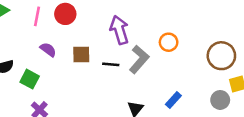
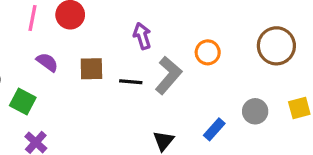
purple arrow: (119, 30) -> (142, 36), size x0.7
brown circle: (221, 56) -> (276, 46), moved
gray circle: (220, 100) -> (255, 111), moved

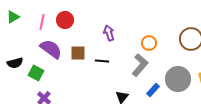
purple semicircle: (47, 62) -> (51, 49), size x1.6
gray L-shape: (168, 75) -> (140, 65), moved
gray circle: (255, 111) -> (178, 79), size x1.6

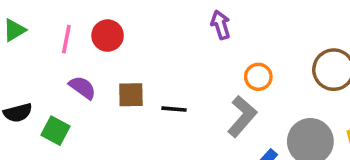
purple arrow: (109, 33) -> (221, 25), moved
purple semicircle: (51, 49) -> (82, 88), size x0.7

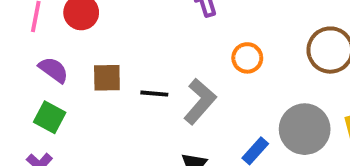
gray L-shape: (242, 116) -> (200, 101), moved
green square: (56, 131) -> (50, 117), moved

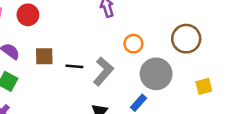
gray circle: (305, 129) -> (156, 74), moved

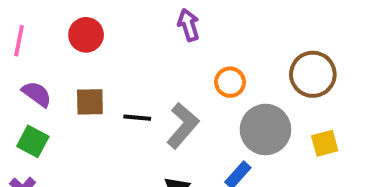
red circle: (28, 15) -> (86, 35), moved
yellow square: (204, 86) -> (325, 143), moved

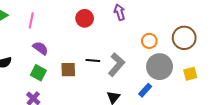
red circle: (86, 35) -> (85, 18), moved
orange circle: (230, 82) -> (149, 41), moved
brown square: (90, 102) -> (68, 70), moved

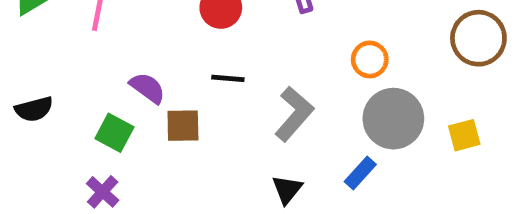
brown circle: (184, 38) -> (478, 38), moved
purple semicircle: (40, 48) -> (148, 88), moved
black line: (93, 60) -> (228, 78), moved

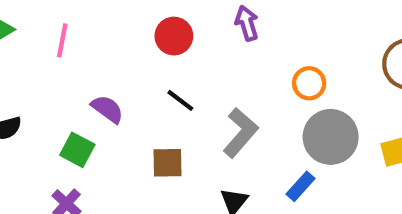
black line: (228, 78) -> (180, 100), turned 32
brown square: (183, 126) -> (167, 163), moved

